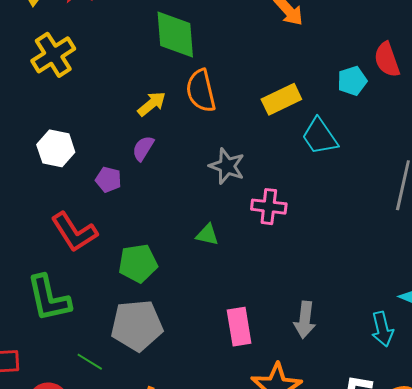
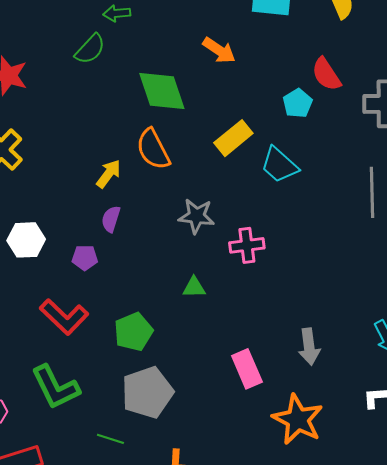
green diamond: (175, 35) -> (162, 91), moved

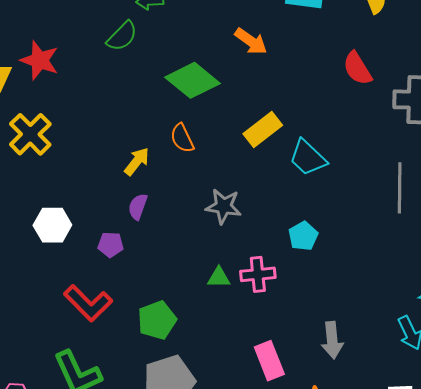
green diamond: (162, 91) -> (193, 80), turned -34
cyan pentagon: (298, 103) -> (303, 236), moved
orange semicircle: (153, 149) -> (182, 138), size x0.7
pink cross: (247, 245) -> (258, 274), moved

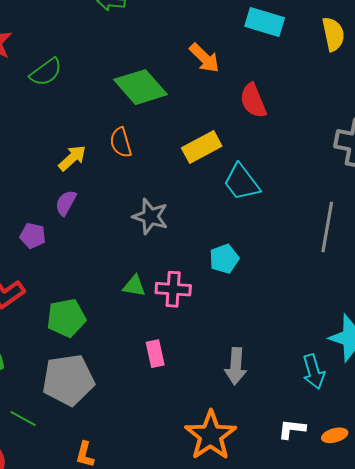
green semicircle: (122, 36) -> (46, 72), moved
red semicircle: (357, 68) -> (253, 101), moved
pink rectangle: (269, 361) -> (155, 354), moved, size x0.7

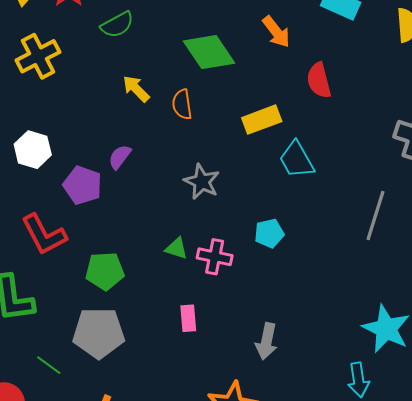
yellow arrow: (72, 158) -> (136, 89), moved, turned -100
purple pentagon: (33, 236) -> (83, 185), size x1.5
cyan arrow: (314, 372) -> (358, 380), moved

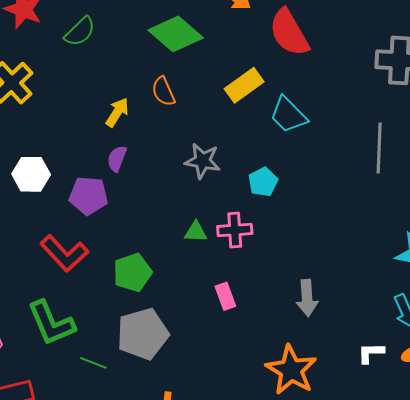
red semicircle: (319, 80) -> (289, 32), size x1.4
yellow arrow: (136, 89) -> (117, 112), moved, turned 92
cyan pentagon: (269, 233) -> (263, 182), moved
green line: (49, 365) -> (93, 363), moved

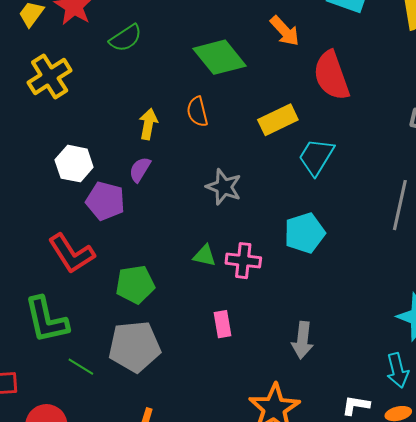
yellow arrow: (117, 112) -> (148, 124), turned -32
cyan trapezoid: (288, 115) -> (316, 157), turned 66
white hexagon: (31, 174) -> (74, 164), moved
cyan pentagon: (263, 182) -> (305, 233), moved, size x1.4

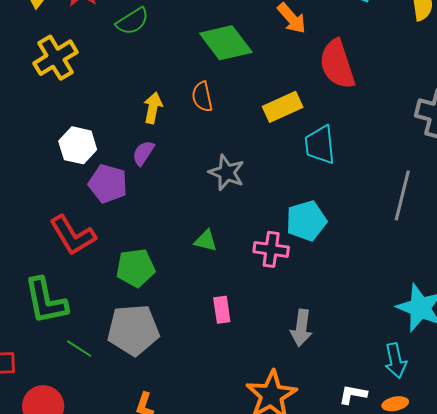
cyan trapezoid: (316, 157) -> (320, 145), turned -39
pink cross: (243, 261) -> (271, 249), moved

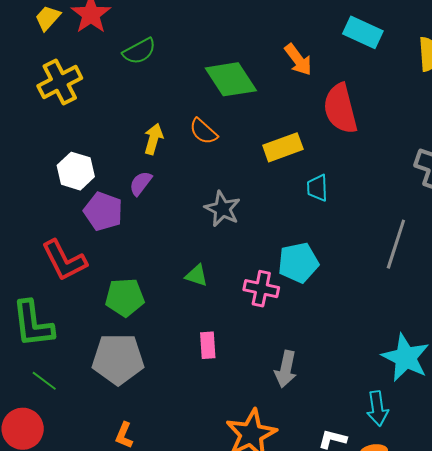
orange semicircle: (202, 97) -> (203, 131), turned -40
cyan trapezoid: (320, 145) -> (317, 188), size x0.7
green line: (79, 349) -> (44, 381), moved

